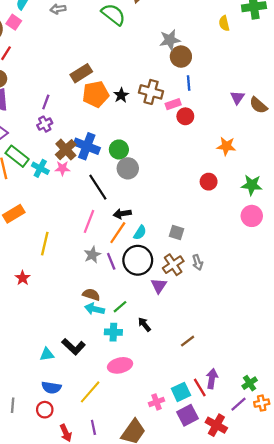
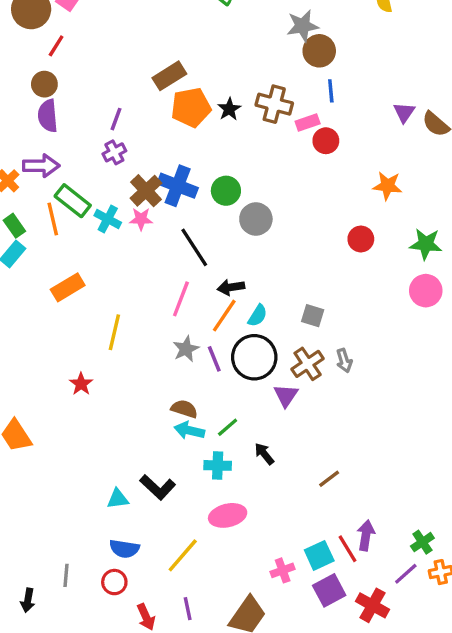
gray circle: (128, 168) -> (256, 219), moved

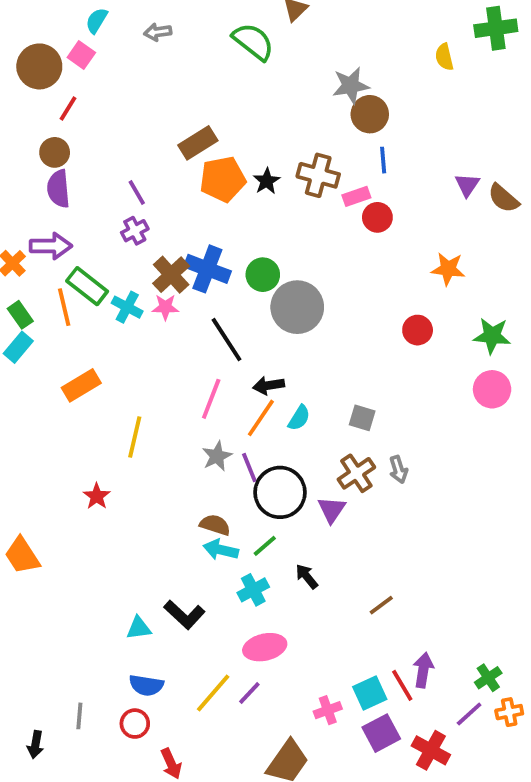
purple line: (116, 119) -> (137, 193), turned -50
gray circle: (256, 219) -> (297, 307), size x1.4
black circle: (254, 357) -> (280, 492), moved
cyan cross: (218, 465) -> (253, 590), turned -30
purple line: (188, 609) -> (249, 693), moved, turned 55

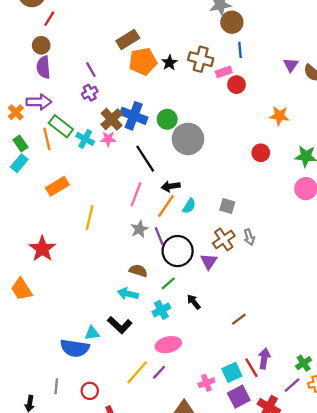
red star: (97, 496) -> (42, 249), moved, size x1.6
cyan arrow: (221, 550) -> (128, 294), moved
blue semicircle: (146, 685) -> (75, 348), moved, size x1.4

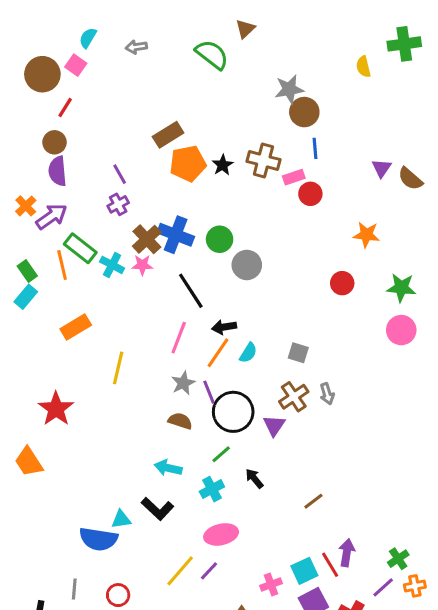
purple arrow: (39, 102) -> (51, 217), turned -35
orange cross: (16, 112) -> (26, 206), moved
gray circle: (188, 139) -> (247, 265), size x0.7
brown semicircle: (138, 271) -> (180, 421), moved

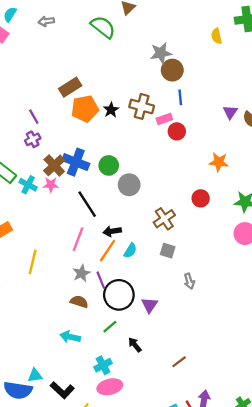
brown cross: (294, 397) -> (164, 219), moved
cyan cross: (212, 489) -> (103, 365), moved
black L-shape: (157, 509) -> (62, 390), moved

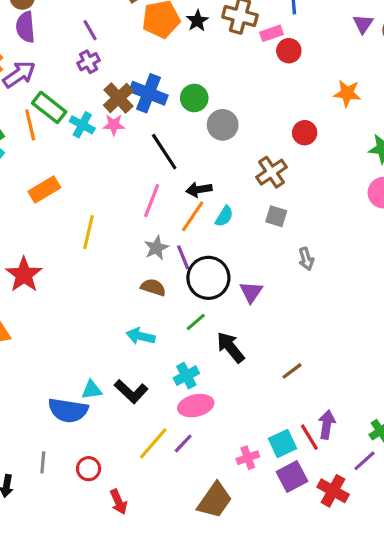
red circle: (201, 198) -> (305, 133), moved
black arrow: (135, 345) -> (230, 347), size x1.5
black L-shape: (62, 390) -> (131, 391), moved

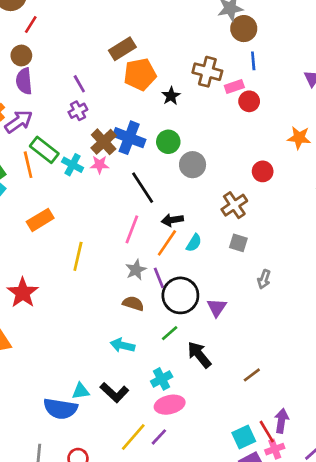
black star: (197, 21) -> (171, 96), moved
gray arrow: (306, 259) -> (264, 279), turned 36
pink cross: (248, 458) -> (275, 449), moved

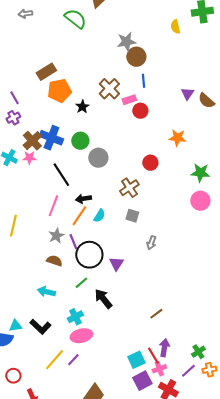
brown cross: (207, 72) -> (109, 89), turned 30
brown line: (252, 375) -> (156, 314), moved

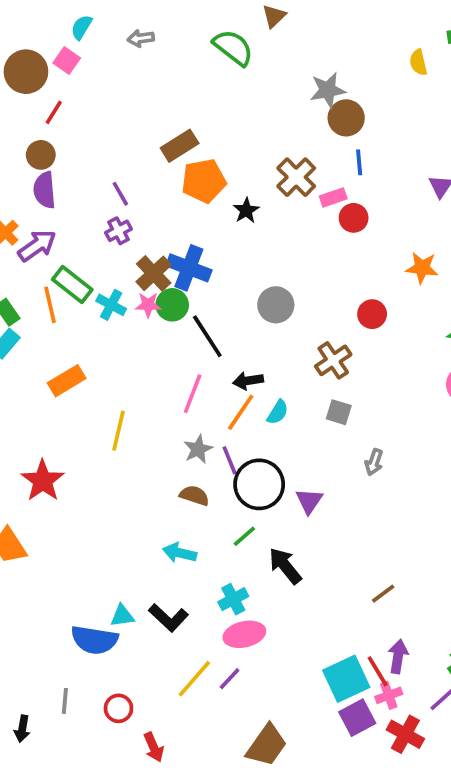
green circle: (80, 141) -> (172, 305), moved
cyan square: (136, 360) -> (346, 679), size x1.4

